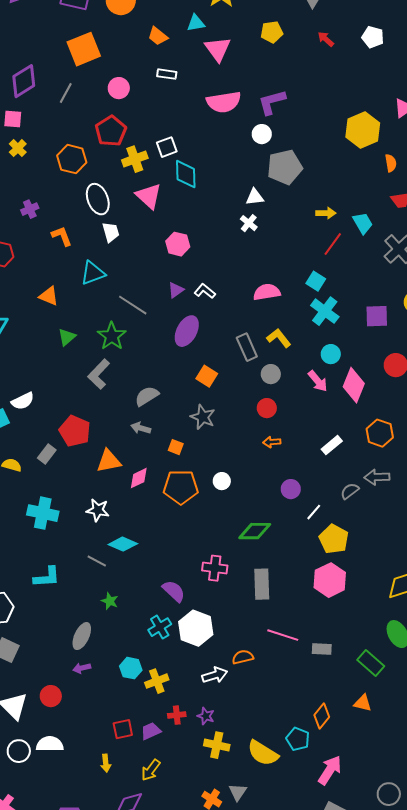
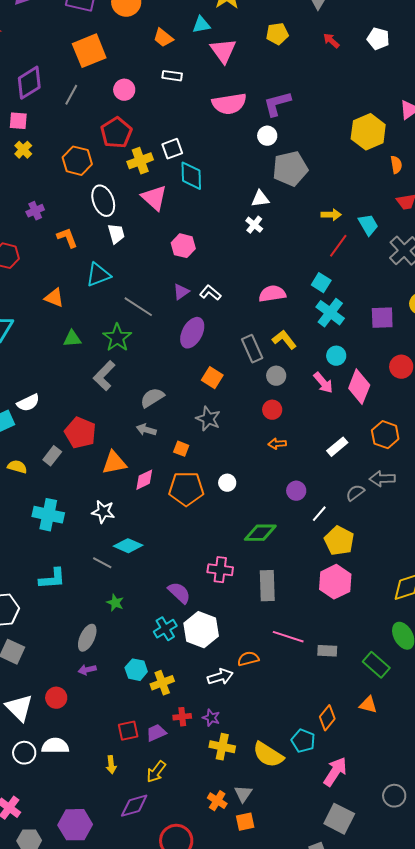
green triangle: (67, 337) -> (72, 339), turned 36

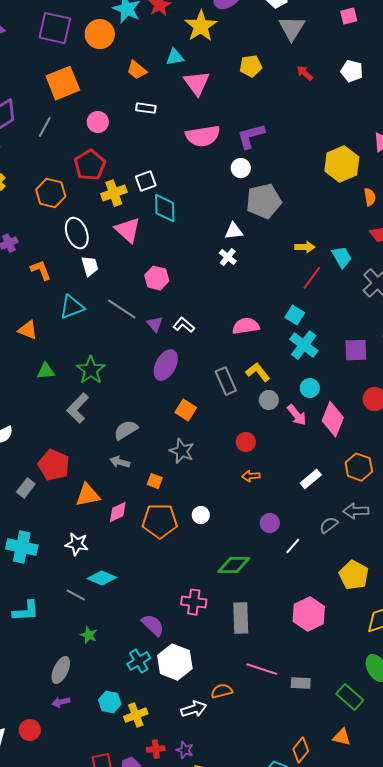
purple triangle: (181, 292) -> (155, 324), turned -36
gray line: (138, 307) -> (122, 309), moved
gray circle: (276, 376) -> (269, 400), moved
yellow pentagon: (339, 541) -> (354, 575), moved

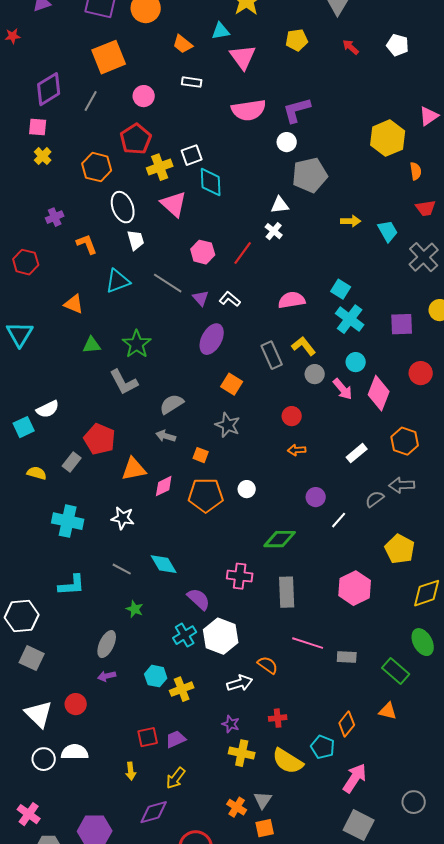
red line: (312, 278) -> (243, 253), moved
gray L-shape: (78, 408) -> (124, 382), turned -72
cyan diamond: (102, 578) -> (164, 564), moved, turned 36
orange semicircle: (222, 691) -> (268, 665), turned 50
red cross: (156, 749) -> (278, 718), moved

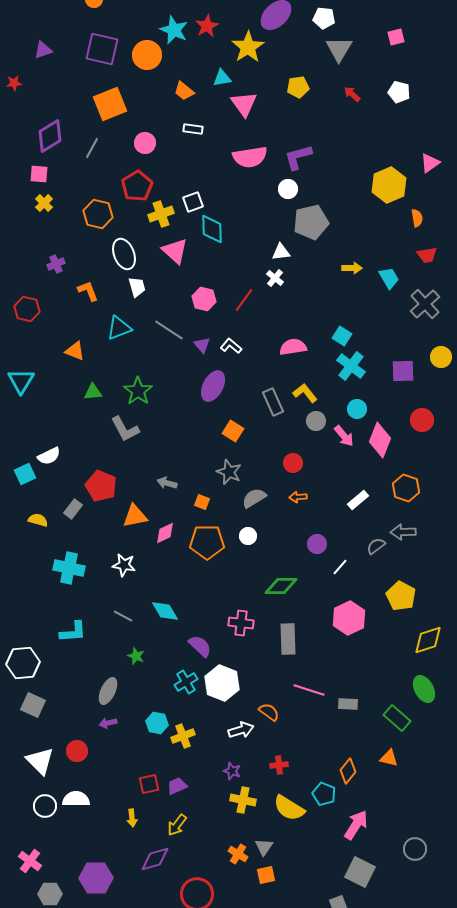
gray semicircle: (172, 404) -> (254, 498), moved
pink hexagon: (355, 588) -> (349, 618), moved

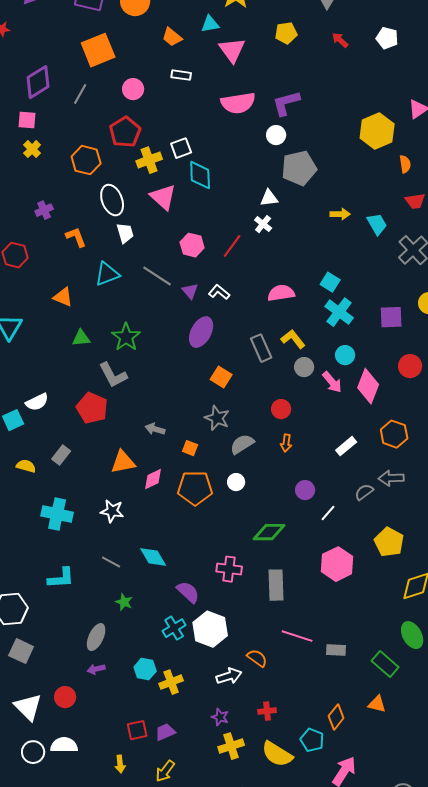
red pentagon: (101, 486) -> (92, 408), moved
orange arrow: (298, 497) -> (286, 443), turned -78
yellow cross: (243, 800) -> (231, 746), turned -30

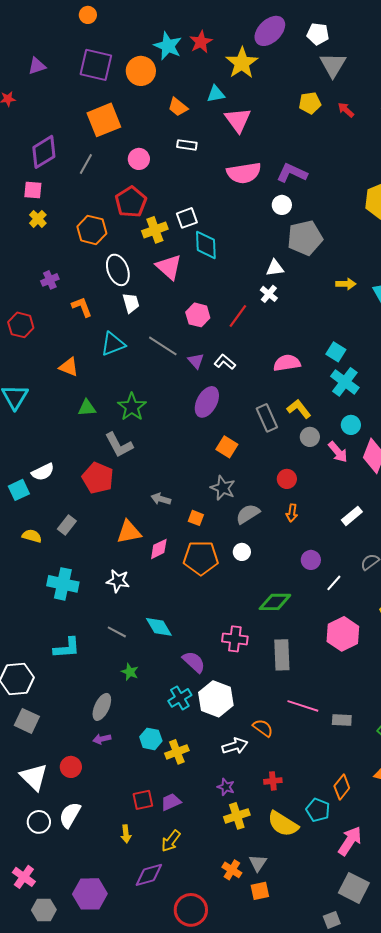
yellow pentagon: (286, 33) -> (310, 103), moved
purple L-shape: (286, 103) -> (292, 173), turned 40
white semicircle: (64, 745) -> (70, 815), turned -60

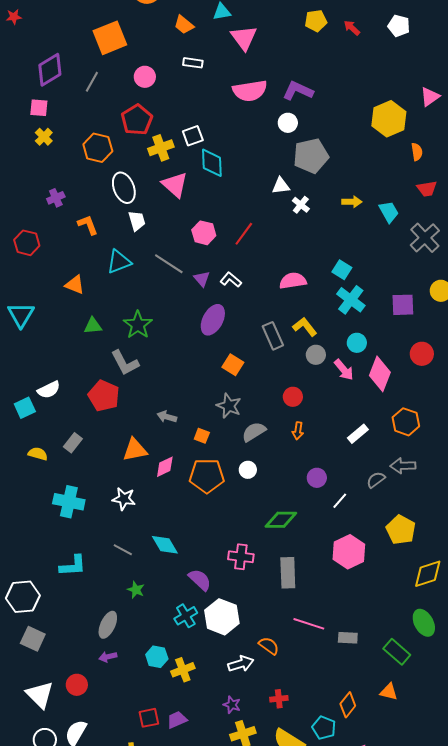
white cross: (269, 294) -> (301, 205), moved

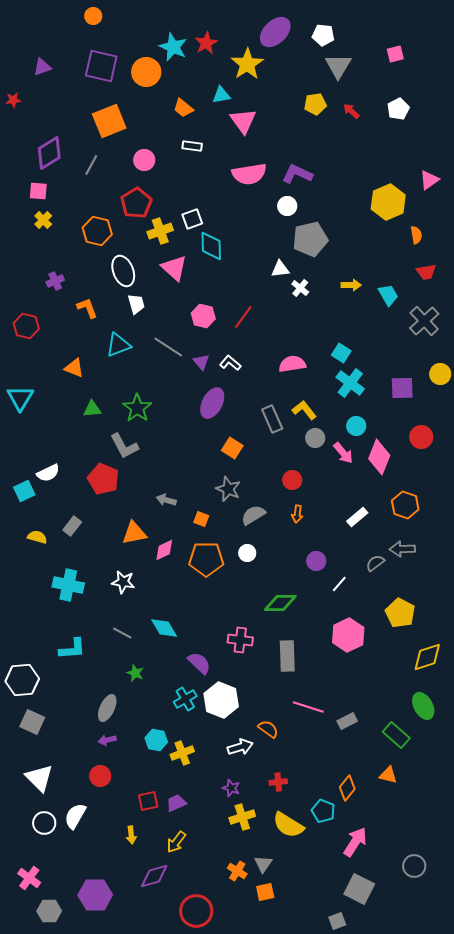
white pentagon: (399, 26) -> (398, 109), turned 30
gray rectangle: (348, 638) -> (347, 721), turned -30
red circle: (77, 685) -> (100, 776), moved

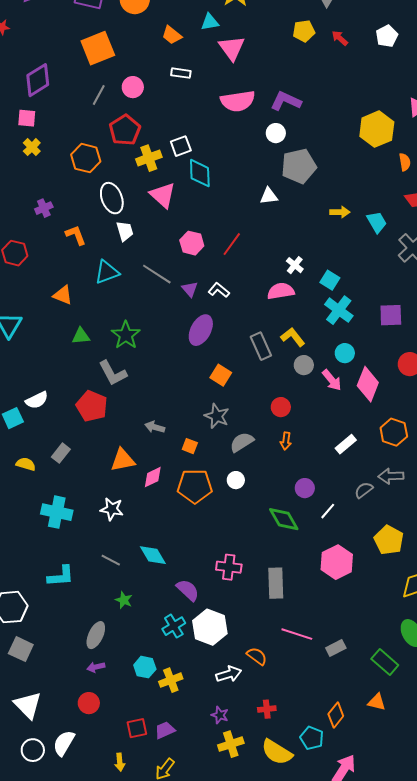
gray line: (91, 165) -> (99, 95), moved
white cross: (300, 288) -> (295, 265), moved
green diamond: (280, 603) -> (284, 519), moved, turned 60

